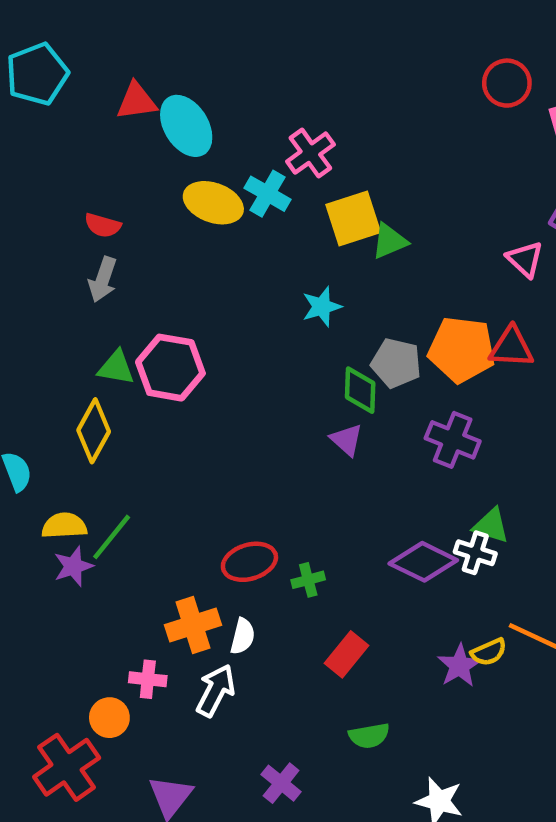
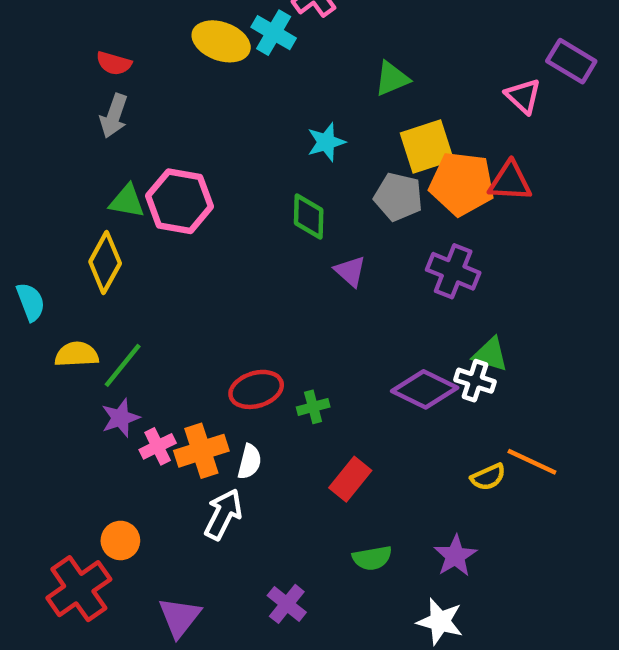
yellow square: (353, 219) -> (427, 146), moved
green diamond: (360, 390) -> (309, 217), moved
purple star: (73, 566) -> (120, 418), moved
purple star: (459, 666) -> (455, 556), moved
pink cross: (148, 679) -> (158, 446), moved, turned -32

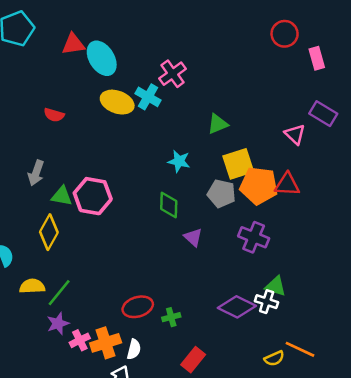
gray arrow: (114, 116) -> (36, 173), moved
cyan star: (326, 142) -> (179, 161), turned 30

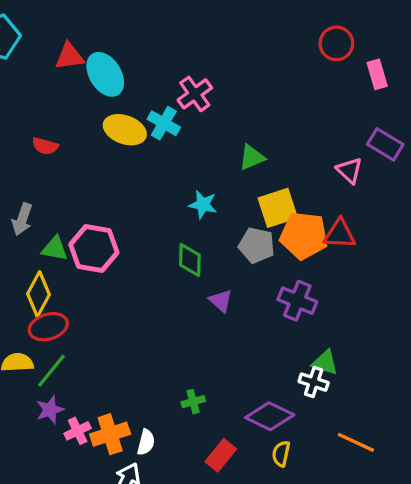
red ellipse: (138, 307) -> (48, 327), moved
purple diamond: (237, 307) -> (270, 416), moved
yellow semicircle: (274, 358) -> (281, 454), moved, turned 126

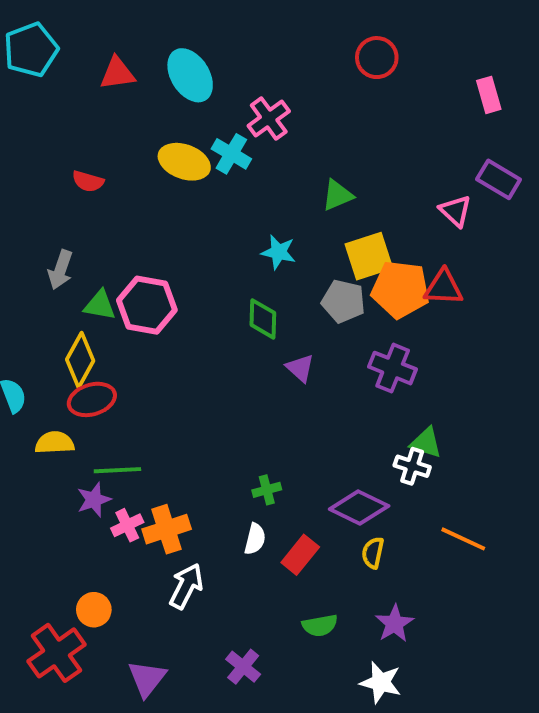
red circle: (336, 43) -> (377, 58), moved
cyan ellipse: (105, 74) -> (190, 75), moved
green line: (52, 371) -> (117, 470), moved, turned 48
white semicircle: (146, 442) -> (255, 539), moved

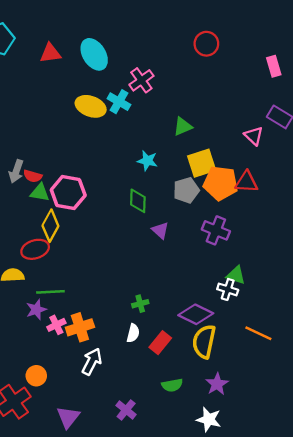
red semicircle: (88, 181) -> (33, 176), moved
gray pentagon: (343, 301) -> (186, 190), turned -30
yellow diamond: (80, 360) -> (50, 226), moved
yellow semicircle: (373, 553) -> (204, 341), size x1.8

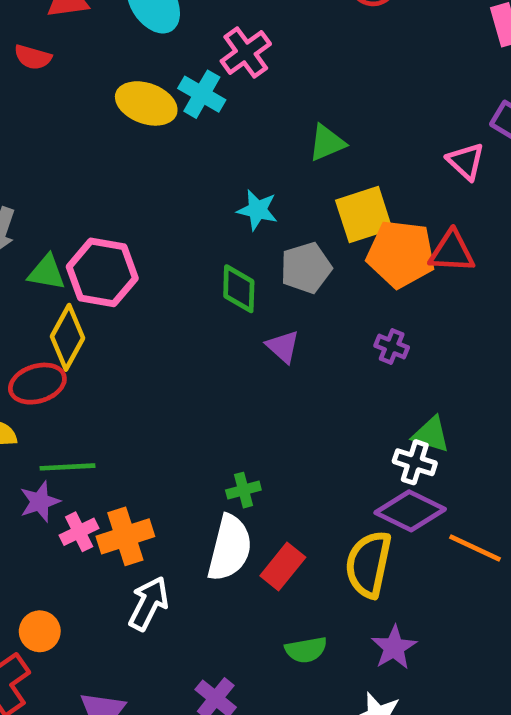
red semicircle: (33, 176) -> (33, 57), moved
gray pentagon: (186, 190) -> (306, 268), moved
purple cross: (216, 230) -> (392, 347), size x0.6
purple diamond: (196, 314) -> (410, 511), moved
white semicircle: (133, 333) -> (230, 548), size x1.8

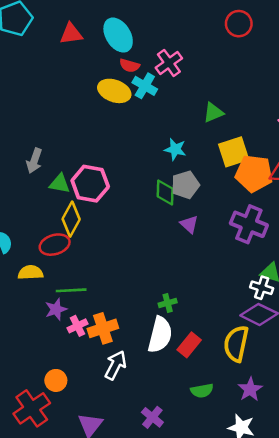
red semicircle: (33, 57) -> (130, 66), moved
gray pentagon: (306, 268) -> (185, 185), moved
purple cross: (392, 347) -> (249, 224), size x2.0

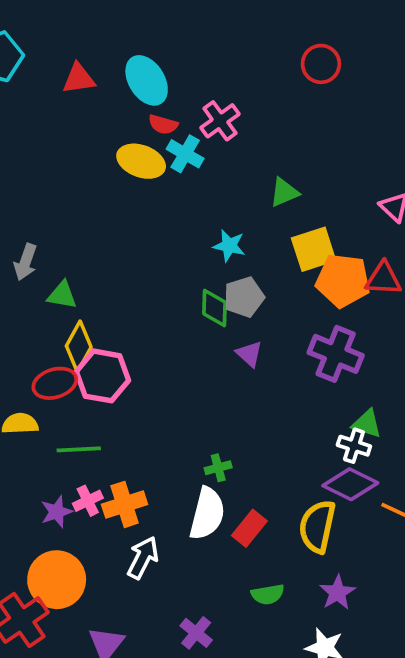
pink hexagon: (90, 184) -> (103, 376), moved
purple star: (56, 309) -> (57, 512), moved
orange circle: (56, 380) -> (57, 580), size x1.8

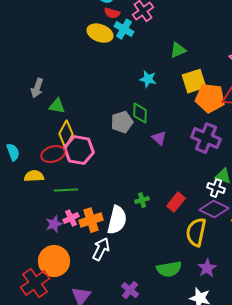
gray pentagon: (244, 297) -> (122, 122), moved
white semicircle: (207, 514) -> (117, 220), moved
red rectangle: (249, 528) -> (176, 202), moved
green semicircle: (268, 594) -> (169, 269), size x1.4

